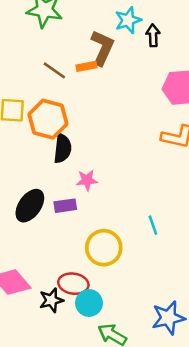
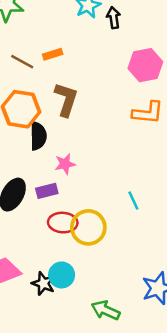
brown L-shape: (102, 48) -> (66, 99), moved
red ellipse: (73, 284) -> (63, 223), moved
black star: (51, 300) -> (43, 284), turned -30
cyan circle: (89, 303) -> (62, 275), moved

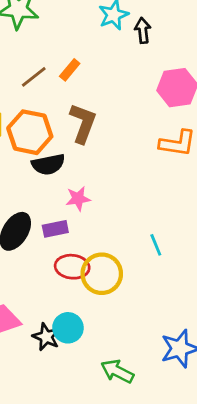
orange rectangle: (53, 54) -> (70, 70), turned -36
brown line: (22, 62) -> (34, 77), turned -70
black semicircle: (38, 136) -> (48, 164), turned 76

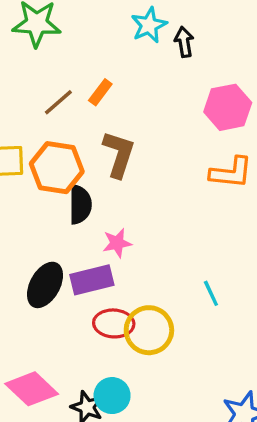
black semicircle: (48, 164) -> (80, 204), turned -76
purple rectangle: (55, 229) -> (92, 280), size x1.4

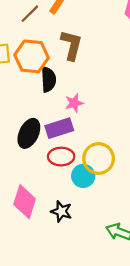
red ellipse: (114, 323) -> (61, 157), moved
pink diamond: (32, 389) -> (25, 202), turned 68
cyan circle: (112, 396) -> (83, 176), moved

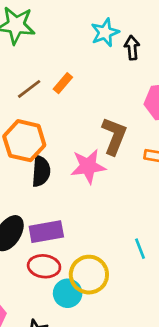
brown L-shape: (71, 45) -> (114, 136), moved
pink star: (74, 103) -> (88, 166), moved, size x1.5

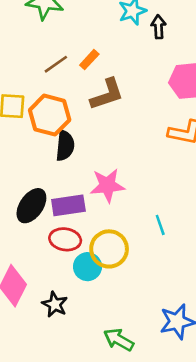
brown L-shape: (114, 136) -> (107, 94), moved, turned 48
pink star: (88, 166) -> (107, 185), moved

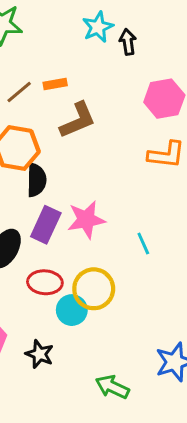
orange rectangle: (89, 60) -> (55, 84), turned 42
purple rectangle: (68, 205) -> (46, 225), moved, turned -52
cyan line: (160, 225) -> (143, 244), moved

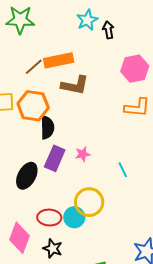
orange rectangle: (55, 84) -> (59, 60), size x1.8
brown L-shape: (78, 120) -> (75, 85), turned 36
pink star: (86, 220) -> (83, 154), size x0.6
red ellipse: (45, 282) -> (49, 218), moved

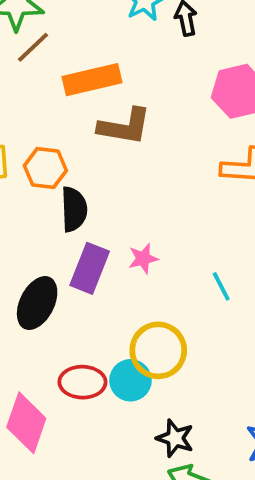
brown line: (34, 67) -> (33, 47), moved
orange hexagon: (33, 106) -> (45, 168), size x0.7
black star: (53, 248) -> (175, 438), moved

